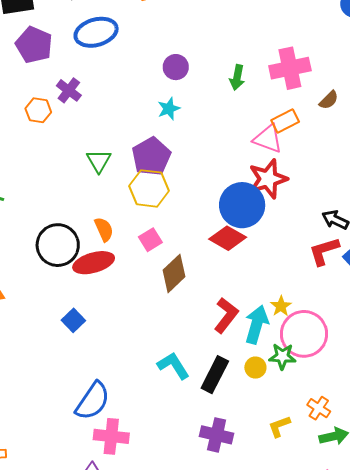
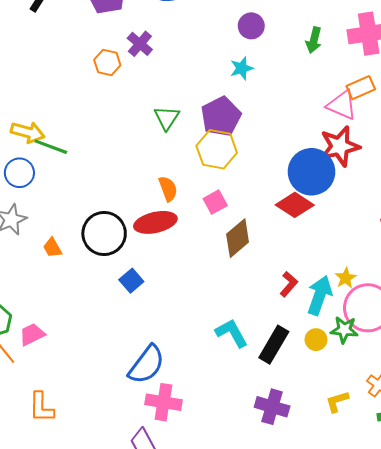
black circle: (58, 245) -> (104, 234), moved
red L-shape: (226, 315) -> (289, 284), size x0.7

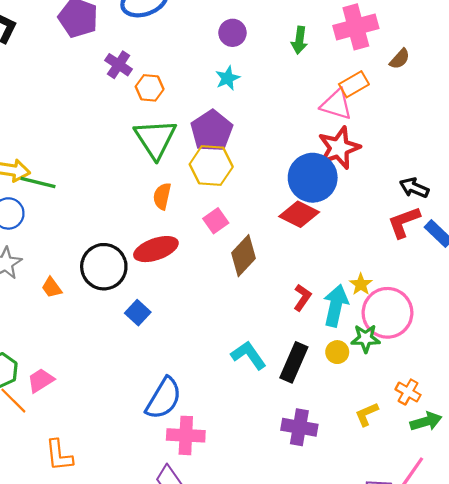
orange hexagon: (107, 62) -> (150, 88), moved
green triangle: (167, 118) -> (155, 139), size x1.6
orange semicircle: (168, 189) -> (162, 196), moved, turned -140

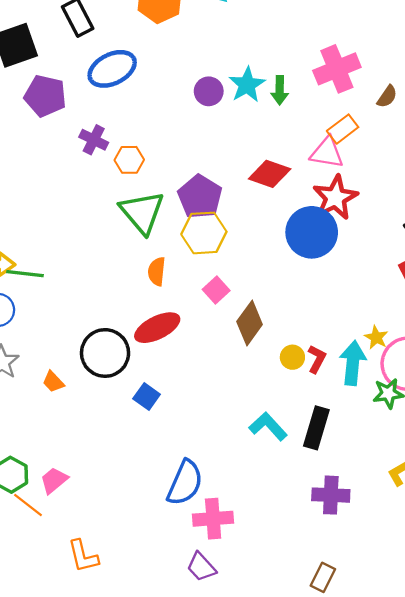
cyan star: (228, 78) -> (247, 85), moved, size x1.4
red diamond: (299, 214) -> (270, 174), moved
yellow circle: (337, 352) -> (292, 357), moved

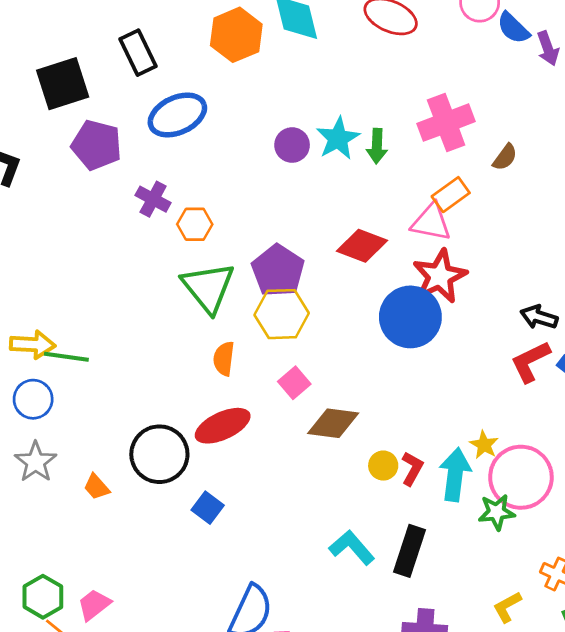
brown diamond: (250, 323) -> (333, 423), turned 60

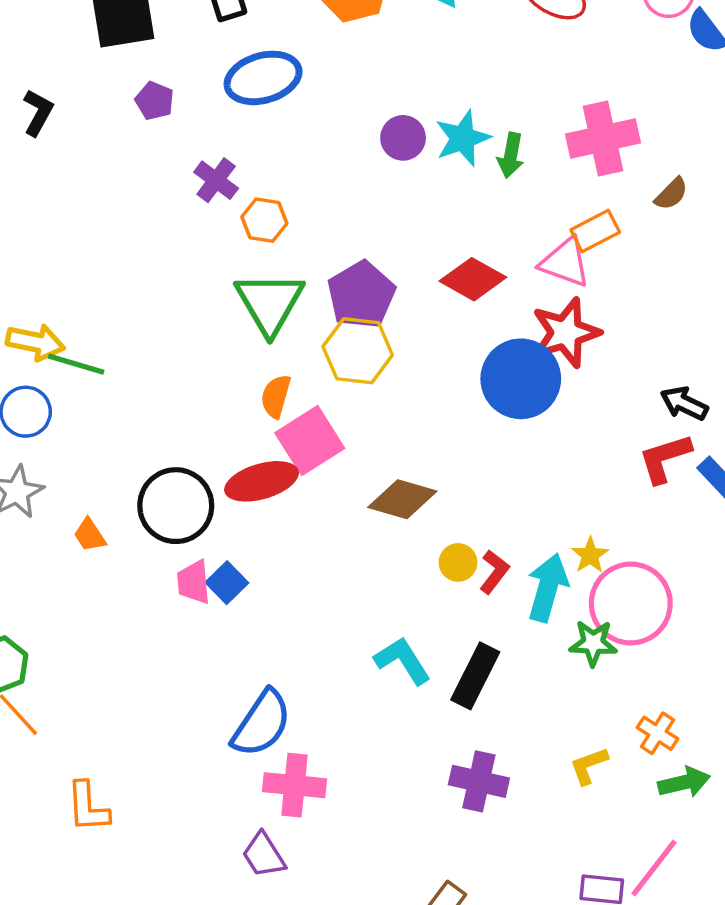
purple pentagon: (97, 145) -> (155, 101), size x0.6
pink square: (294, 383) -> (310, 441), moved, size x1.6
pink trapezoid: (94, 605) -> (194, 582), moved, turned -66

